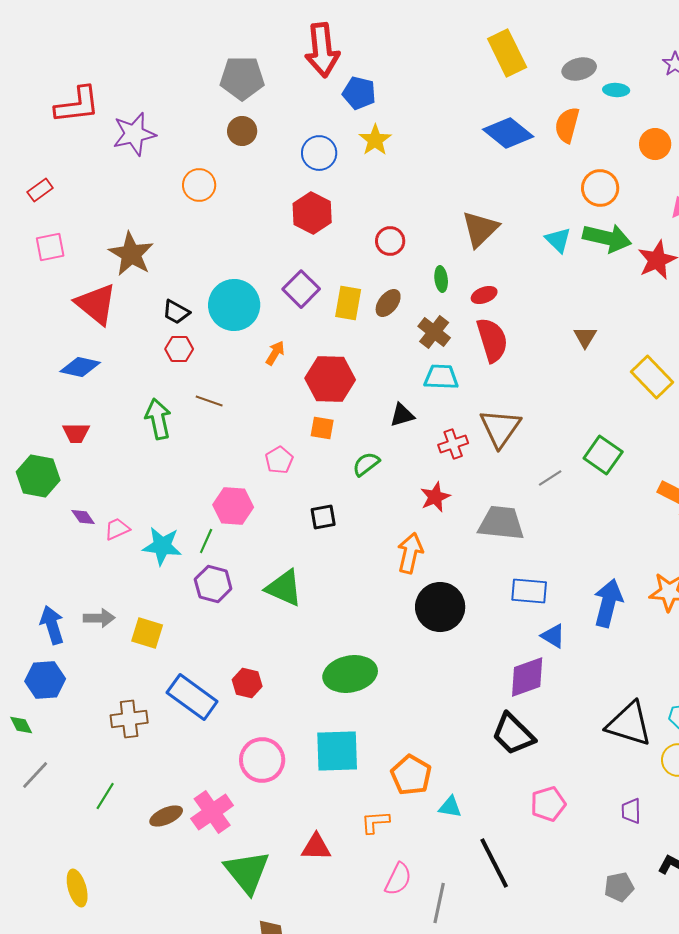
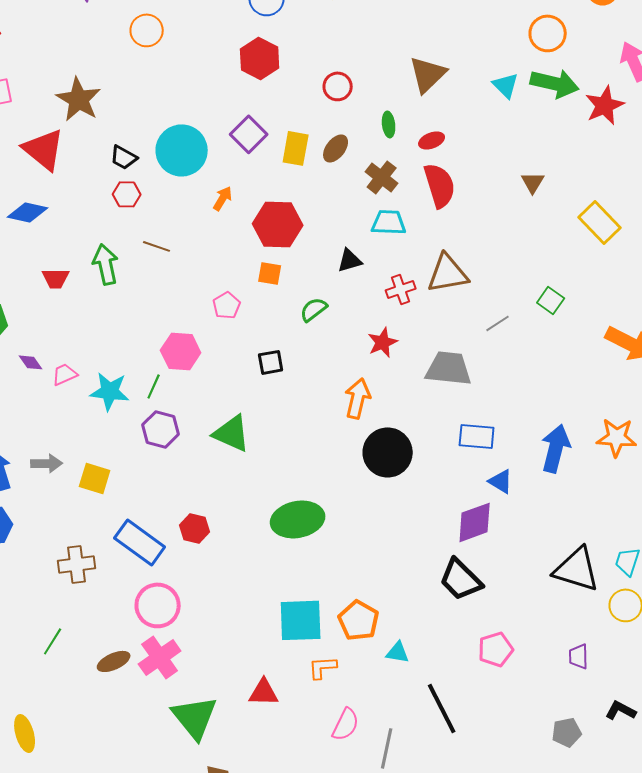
brown triangle: (500, 428) -> (448, 273), turned 45
red trapezoid: (76, 433) -> (56, 278), moved
green square: (603, 455) -> (551, 300), size x0.7
cyan square: (337, 751) -> (301, 620), moved
pink circle: (262, 760) -> (158, 605), moved

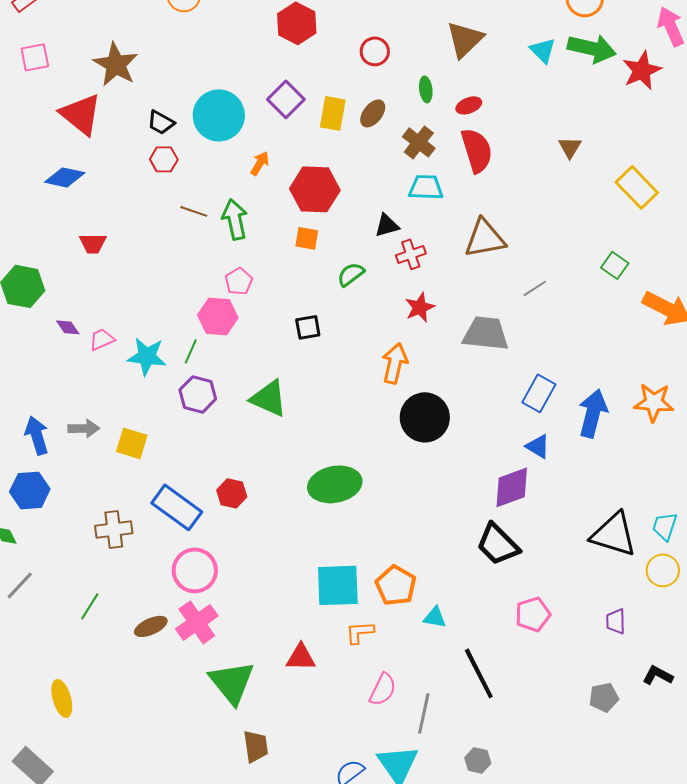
green arrow: (106, 264) -> (235, 219), moved
red cross: (401, 289) -> (411, 254), moved
green square: (551, 300) -> (615, 265), moved
pink pentagon: (227, 305) -> (239, 281), moved
blue rectangle: (477, 436) -> (539, 393), moved, turned -66

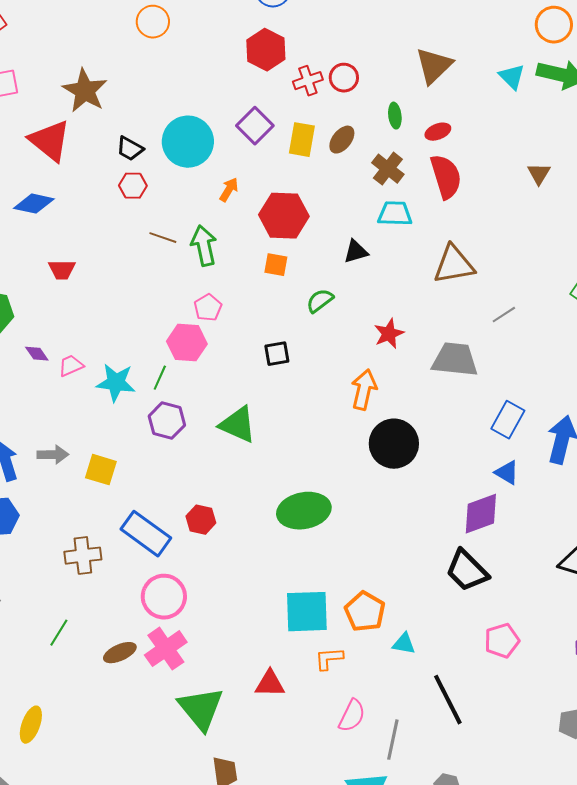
red cross: (411, 254) -> (308, 81), moved
yellow ellipse: (62, 698) -> (31, 725), turned 36

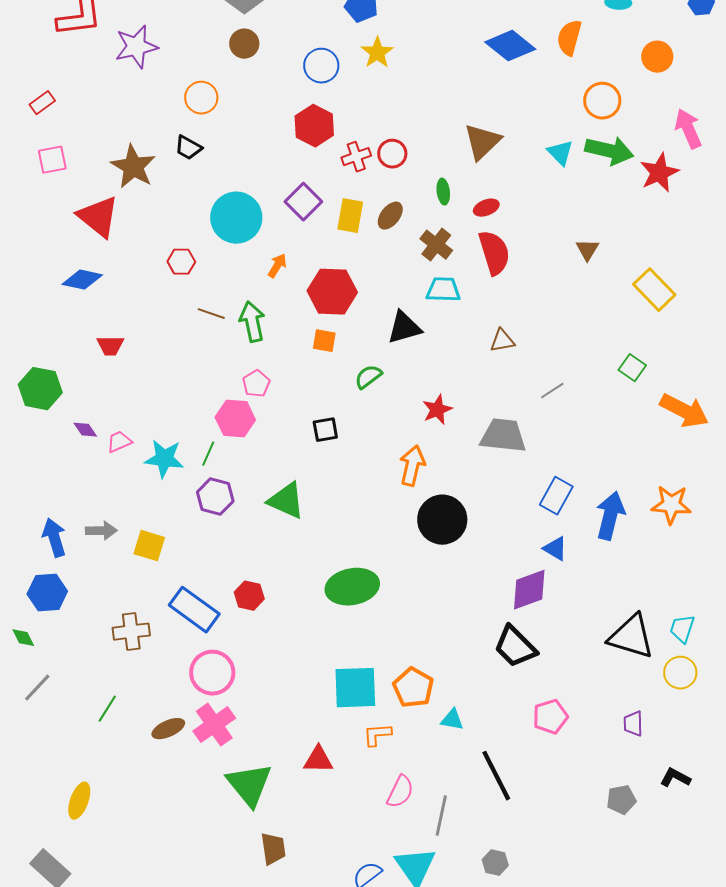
black trapezoid: (130, 149) -> (188, 148), moved
black triangle: (356, 252) -> (404, 328), size x1.4
brown triangle: (454, 265) -> (502, 341), size x0.6

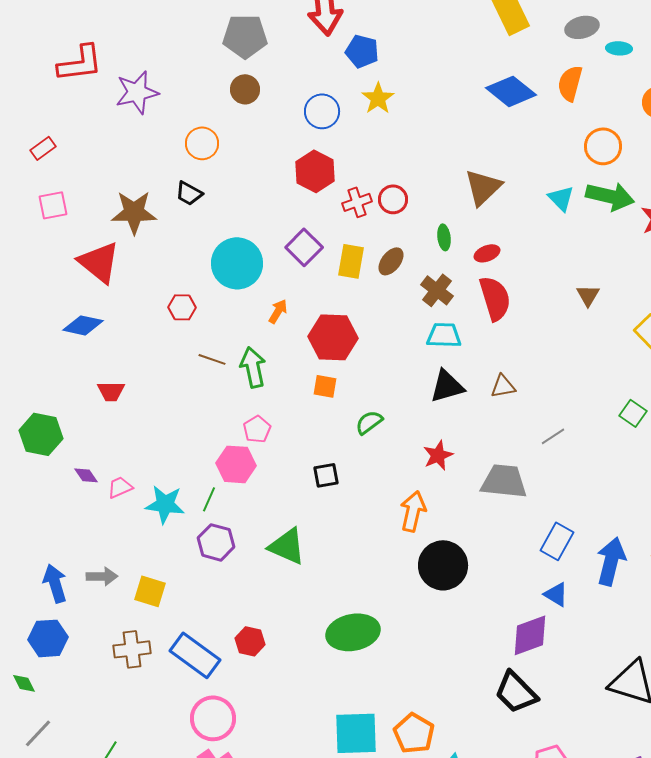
brown star: (133, 167) -> (134, 212), turned -30
black triangle: (404, 328) -> (447, 386), moved
brown cross: (131, 632) -> (132, 649), moved

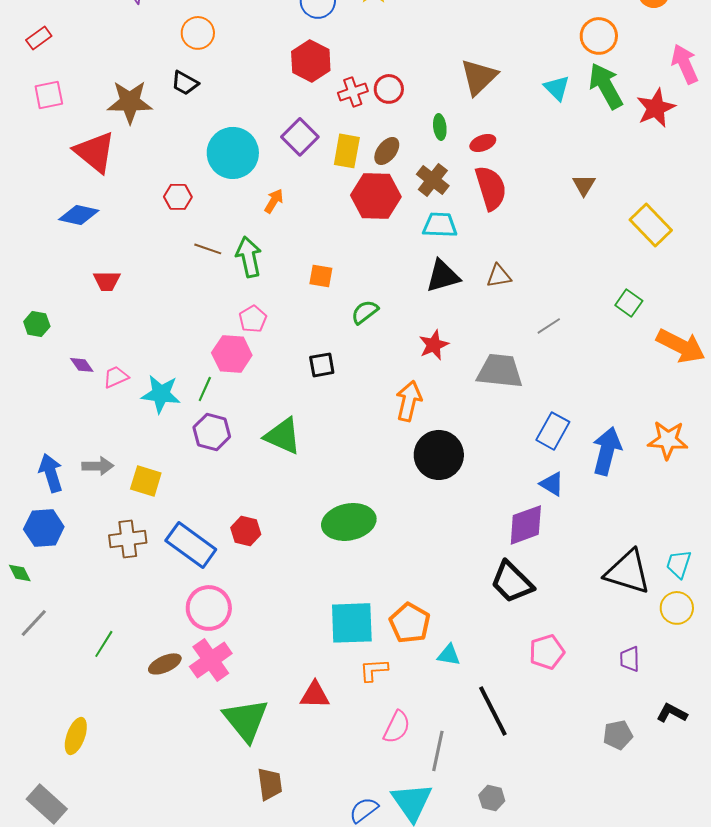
green arrow: (610, 196) -> (606, 86), turned -132
red hexagon: (333, 337) -> (376, 196), moved
green hexagon: (41, 434) -> (37, 324), size x0.6

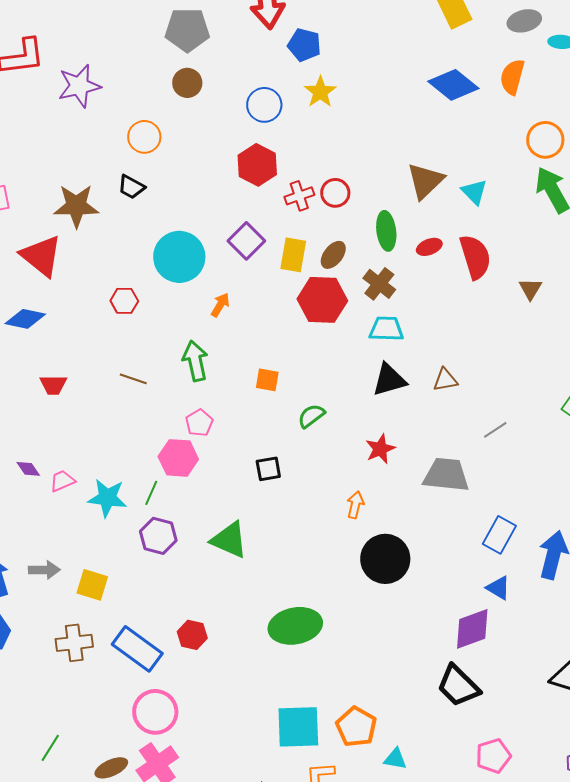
cyan triangle: (557, 88) -> (474, 192), moved
green ellipse: (440, 127) -> (386, 231), size x1.5
red semicircle: (491, 188) -> (475, 257), moved
brown line: (208, 249) -> (133, 379), moved
orange arrow: (409, 401) -> (355, 505), size x0.7

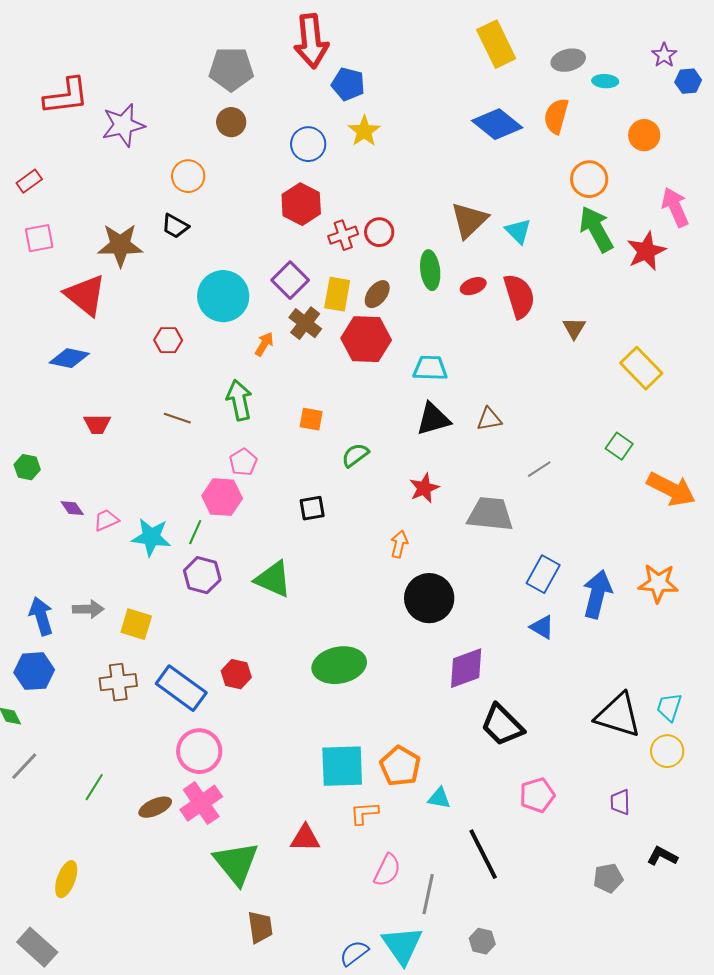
brown cross: (379, 284) -> (305, 323), moved
purple diamond: (472, 629) -> (466, 668), moved

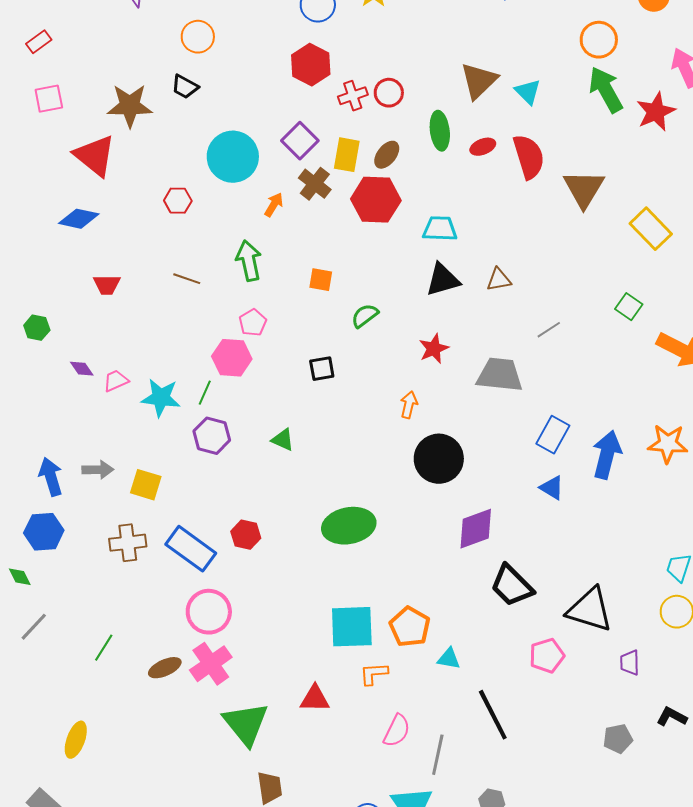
brown triangle: (574, 328) -> (584, 189), size x1.8
green triangle: (273, 579) -> (283, 440), size x0.6
black triangle: (618, 715) -> (590, 610), moved

